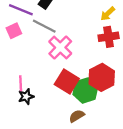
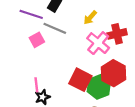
yellow arrow: (108, 14) -> (90, 18), moved
pink square: (14, 31) -> (37, 40), moved
pink cross: (60, 47) -> (98, 43), moved

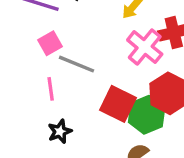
gray line: (55, 28) -> (77, 64), moved
pink line: (36, 85) -> (51, 89), moved

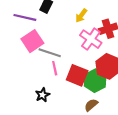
pink square: (50, 43) -> (32, 41), size x1.5
pink line: (51, 89) -> (55, 68), moved

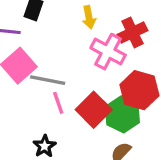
yellow arrow: (81, 16) -> (89, 17), turned -40
red square: (77, 75) -> (94, 110), turned 30

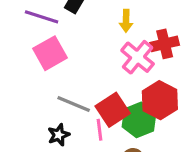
gray line: (48, 80) -> (74, 104), moved
pink line: (58, 103) -> (100, 130), moved

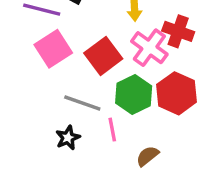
red cross: (165, 44) -> (178, 31), turned 36
red square: (113, 110) -> (103, 56), moved
green hexagon: (139, 120) -> (134, 95), moved

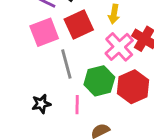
red square: (103, 56) -> (79, 25), moved
gray line: (82, 103) -> (66, 64), moved, turned 44

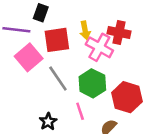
yellow arrow: (114, 14) -> (85, 30), moved
red square: (79, 25) -> (57, 40), turned 36
red hexagon: (133, 87) -> (127, 97), moved

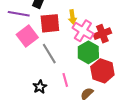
red cross: (119, 32) -> (102, 34), moved, turned -36
green hexagon: (92, 83) -> (88, 52), moved

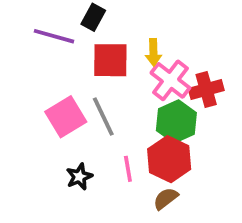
pink square: (27, 36) -> (66, 117), moved
red hexagon: (102, 71) -> (169, 159), moved

